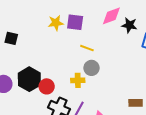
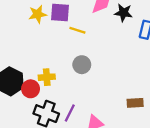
yellow line: (87, 48) -> (77, 30), moved
yellow cross: (78, 80) -> (47, 77), moved

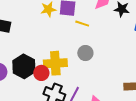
yellow cross: (47, 77) -> (55, 63), size x1.6

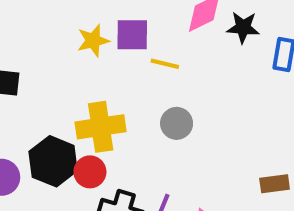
yellow cross: (55, 63) -> (101, 127), moved

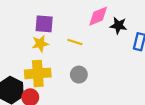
purple square: (132, 35) -> (44, 24), moved
yellow star: (93, 41) -> (40, 44), moved

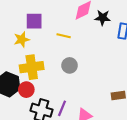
yellow star: (40, 44) -> (22, 39), moved

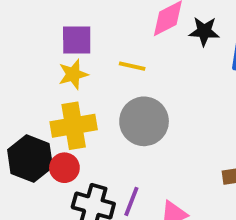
yellow star: (22, 39) -> (73, 74), moved
gray circle: (70, 65) -> (144, 121), size x1.6

